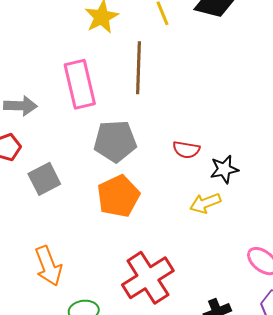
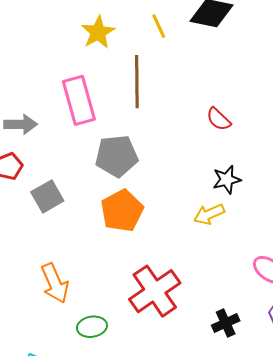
red semicircle: (186, 150) -> (219, 119), moved, turned 36

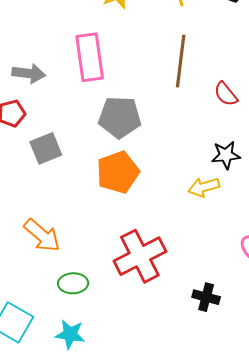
brown line: (137, 82) -> (181, 61), moved
orange arrow: (55, 283) -> (42, 235), turned -33
black cross: (226, 323) -> (206, 297), turned 32

